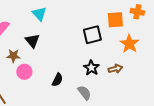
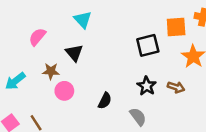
brown arrow: (115, 69) -> (176, 87), turned 32

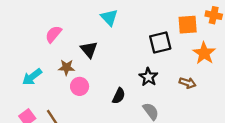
cyan triangle: (83, 20) -> (109, 18), moved
black star: (147, 86) -> (148, 77), moved

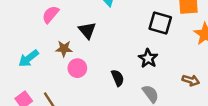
black square: (160, 42) -> (160, 23), turned 30
brown arrow: (188, 83) -> (191, 80), moved
black semicircle: (119, 96) -> (118, 78), turned -49

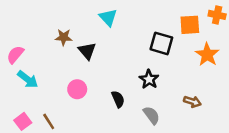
pink semicircle: (51, 14) -> (15, 55), moved
brown star: (64, 49) -> (64, 37), moved
cyan arrow: (29, 58) -> (28, 79), turned -105

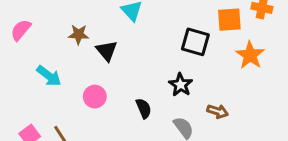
pink semicircle: (15, 55) -> (21, 30), moved
cyan arrow: (28, 79) -> (49, 76), moved
brown arrow: (192, 102) -> (218, 111), moved

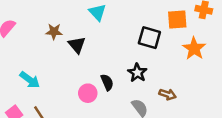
cyan arrow: (49, 76) -> (30, 80), moved
pink circle: (95, 97) -> (88, 93), moved
black semicircle: (144, 108) -> (107, 82), moved

